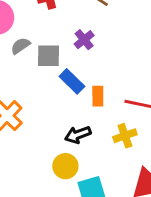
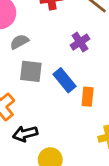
gray square: (49, 56) -> (31, 71), moved
black arrow: (78, 135) -> (25, 134), moved

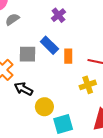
gray square: (31, 71) -> (27, 54), moved
black arrow: (25, 134) -> (23, 89), turned 48

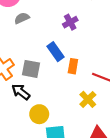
gray square: (27, 54) -> (31, 69), moved
yellow cross: (88, 85) -> (88, 99), turned -35

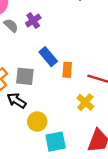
gray semicircle: (22, 18) -> (11, 26), turned 72
purple cross: (70, 22) -> (33, 21), moved

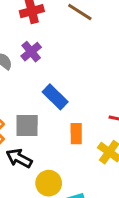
orange rectangle: (67, 70) -> (76, 134), moved

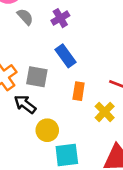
purple cross: (31, 52) -> (60, 18), moved

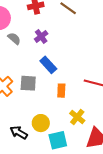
black arrow: (25, 104) -> (19, 133), moved
yellow cross: (105, 112) -> (77, 117), moved

